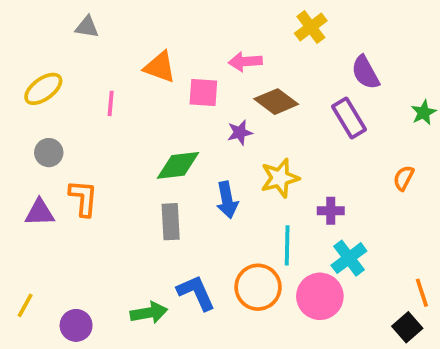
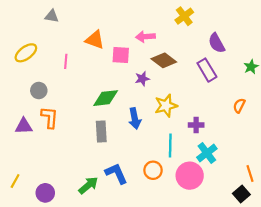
gray circle: (49, 153) -> (39, 91), moved
orange circle: (258, 287) -> (153, 170), size x0.7
green arrow: (149, 313) -> (88, 185), turned -30

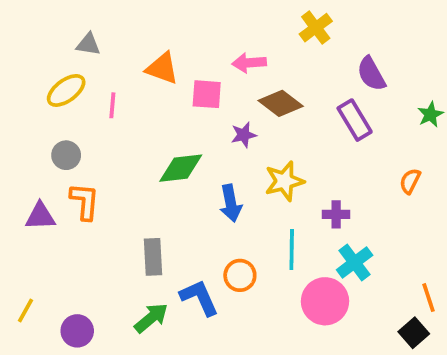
gray triangle: (52, 16) -> (88, 44), moved
yellow ellipse: (26, 53) -> (66, 90), moved
gray rectangle: (101, 131) -> (153, 257), moved
orange circle: (153, 170) -> (240, 275), moved

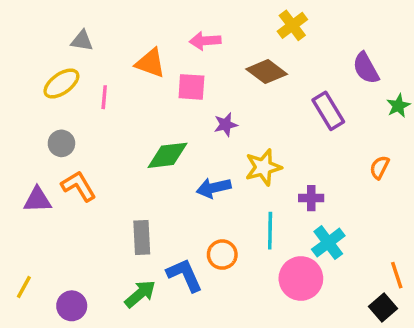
pink arrow: (249, 63) -> (205, 41), moved
purple semicircle: (371, 74) -> (366, 68), moved
brown diamond: (281, 103) -> (267, 72), moved
orange L-shape: (85, 201) -> (79, 186), turned -36
blue arrow: (231, 203) -> (214, 188), turned 88

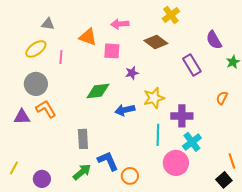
gray circle: (61, 143) -> (36, 84), size x1.5
purple cross: (311, 198) -> (182, 116), size x1.5
orange circle: (222, 255) -> (130, 176), moved

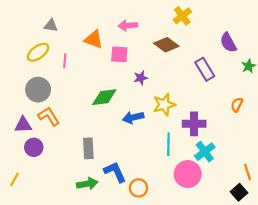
green arrow: (82, 172) -> (87, 184), turned 30
purple circle: (42, 179) -> (34, 147), moved

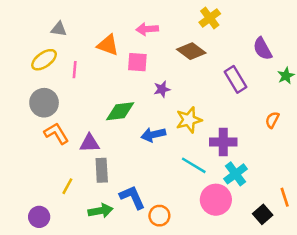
purple triangle: (23, 125) -> (89, 143), moved
cyan line: (168, 144) -> (194, 165), turned -60
purple circle: (34, 147) -> (39, 217), moved
yellow line: (15, 179) -> (67, 186), moved
black square: (239, 192) -> (263, 214), moved

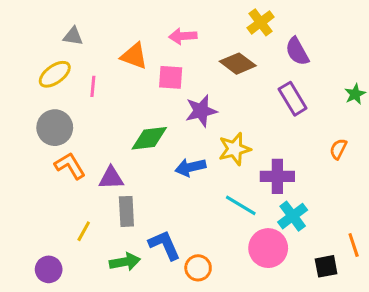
purple semicircle: (263, 49) -> (297, 51), moved
purple star: (162, 89) -> (201, 111), size x1.5
black square: (263, 214) -> (326, 266), turned 30

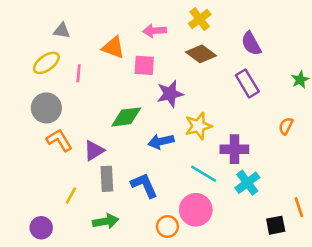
yellow cross: (261, 22) -> (200, 19), moved
purple triangle: (111, 178) -> (94, 150), turned -30
blue L-shape: (165, 245) -> (144, 185), moved
pink circle: (268, 248) -> (196, 210), moved

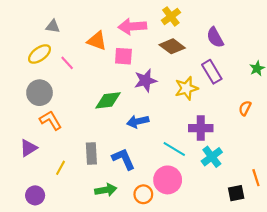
pink arrow: (155, 31) -> (132, 26), size x1.4
pink line: (79, 73) -> (67, 63), turned -48
yellow star: (198, 126) -> (186, 88), moved
purple triangle: (94, 150) -> (28, 148), moved
green arrow: (106, 221) -> (106, 190), moved

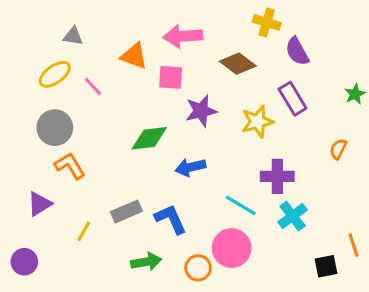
yellow cross: (171, 16) -> (267, 22), moved, turned -36
gray rectangle: (91, 153) -> (126, 211), turned 70
purple circle: (35, 195) -> (24, 262), moved

